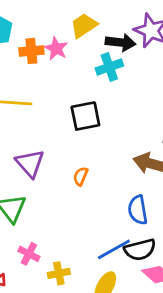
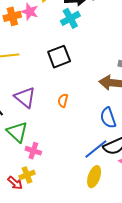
pink cross: (29, 254) -> (33, 151), moved
yellow cross: (59, 273) -> (27, 175), moved

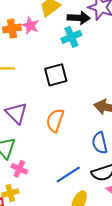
orange semicircle: (63, 101) -> (55, 120), size x1.6
blue line: (96, 149) -> (68, 175), moved

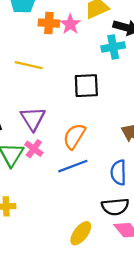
pink cross: (19, 169) -> (34, 149), moved
blue line: (68, 175) -> (73, 166), moved

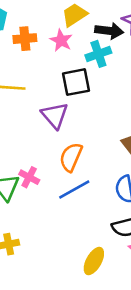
pink star: (70, 24) -> (61, 40), moved
black square: (86, 86) -> (76, 82), moved
purple triangle: (33, 119) -> (55, 115), moved

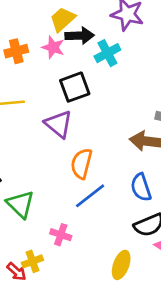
black arrow: (109, 31) -> (80, 36), moved
cyan cross: (98, 54) -> (107, 53), moved
pink cross: (29, 177) -> (61, 235), moved

